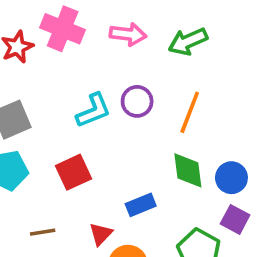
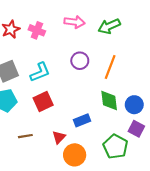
pink cross: (63, 29) -> (37, 30), moved, size x0.7
cyan L-shape: (93, 110) -> (40, 72), moved

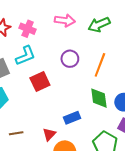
cyan L-shape: (40, 72) -> (25, 56), moved
red square: (43, 102) -> (40, 81), moved

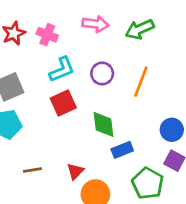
cyan L-shape: (25, 56) -> (62, 69), moved
green diamond: (99, 98) -> (103, 124), moved
blue rectangle: (72, 118) -> (122, 150), moved

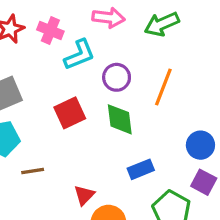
cyan L-shape: (62, 69) -> (79, 55), moved
green diamond: (103, 124) -> (120, 119), moved
brown line: (32, 170) -> (33, 171), moved

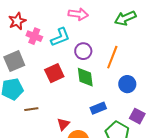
green arrow: (162, 24) -> (125, 18), moved
pink cross: (50, 31) -> (34, 36), moved
blue circle: (200, 145) -> (127, 84), moved

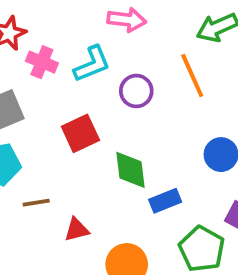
orange line: (112, 57) -> (192, 76), moved, turned -45
green diamond: (85, 77) -> (131, 170), moved
red triangle: (63, 124) -> (77, 230), moved, turned 32

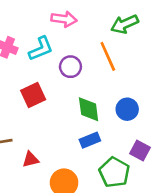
green diamond: (131, 170) -> (89, 109), moved

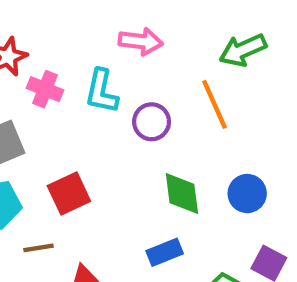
cyan L-shape: (41, 49) -> (102, 91), turned 124
red square: (33, 95) -> (69, 193), moved
blue rectangle: (90, 140) -> (165, 252), moved

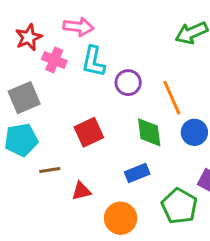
pink arrow: (141, 41) -> (78, 27), moved
orange line: (215, 104) -> (172, 98), moved
red square: (69, 193) -> (89, 132), moved

